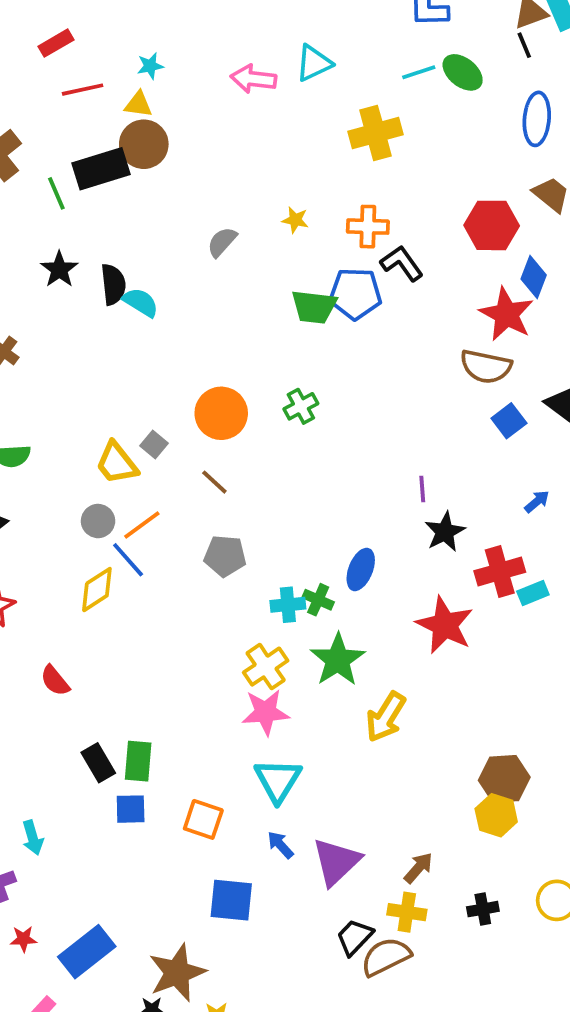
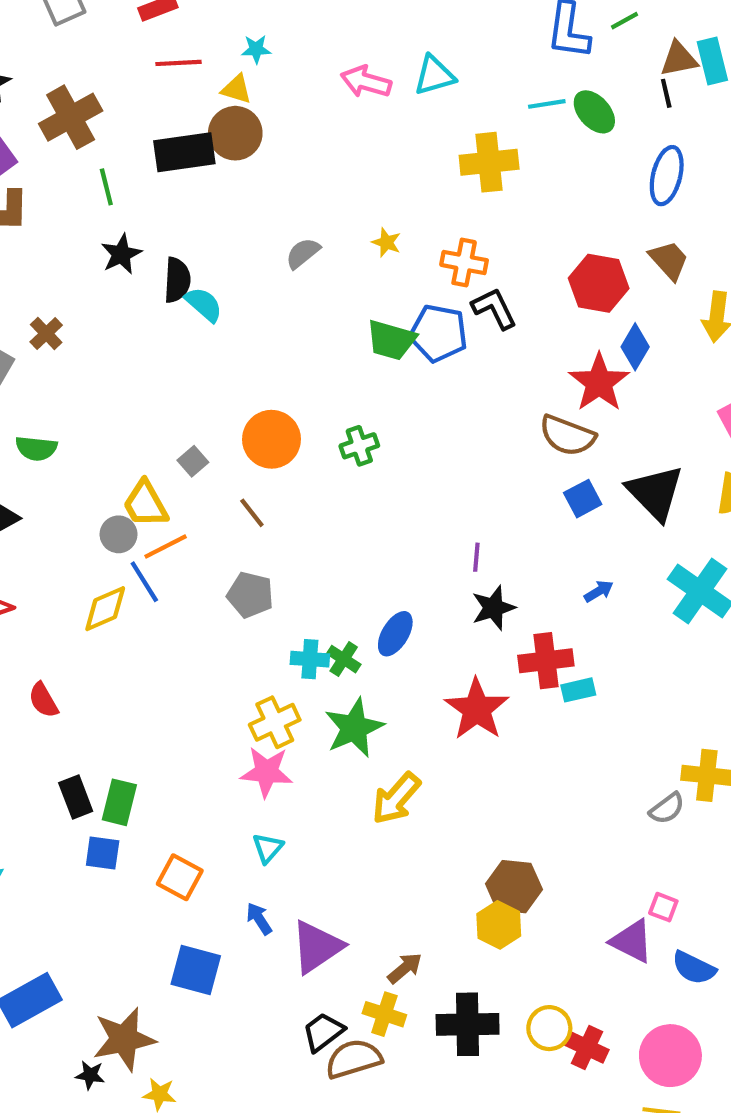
green line: (56, 193) -> (106, 187), moved
yellow trapezoid: (117, 463) -> (145, 504), moved
cyan triangle: (278, 780) -> (268, 848), size x0.6
black cross: (483, 909) -> (468, 1024), size x1.8

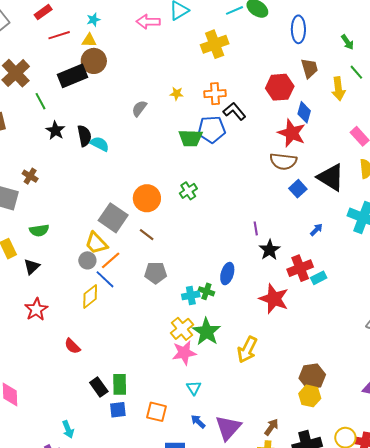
brown trapezoid: (669, 260) -> (310, 68), turned 40
gray square: (193, 461) -> (113, 218), size x2.0
green star: (354, 728) -> (207, 332), moved

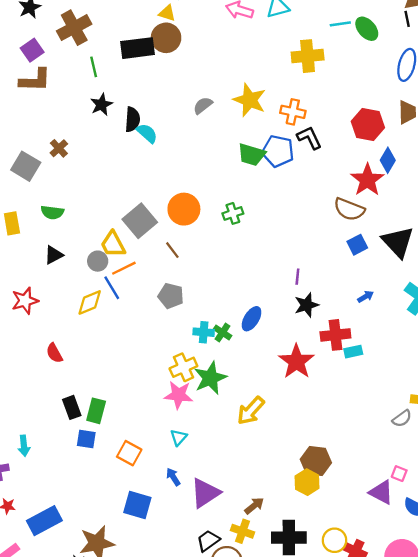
yellow star: (177, 94) -> (250, 100), size x2.0
black triangle: (32, 267) -> (54, 255), moved

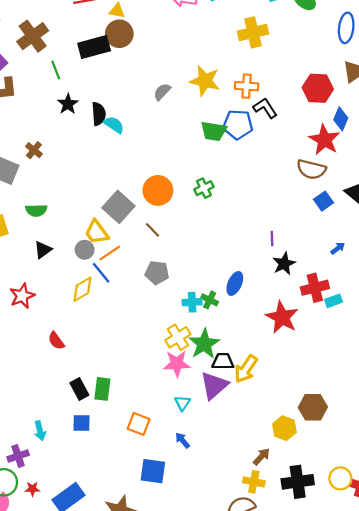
blue square: (86, 439) -> (82, 423), moved
yellow hexagon: (307, 482) -> (284, 428), moved
purple triangle: (205, 493) -> (214, 385), moved
black trapezoid: (208, 541) -> (223, 361), moved, turned 45

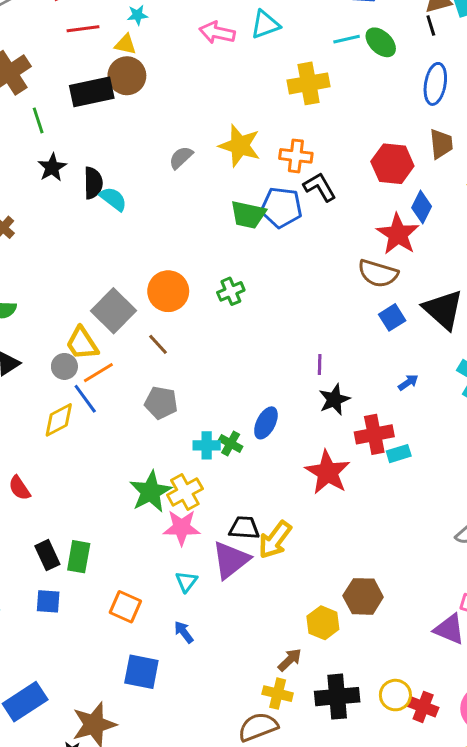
green star: (204, 344) -> (151, 492), moved

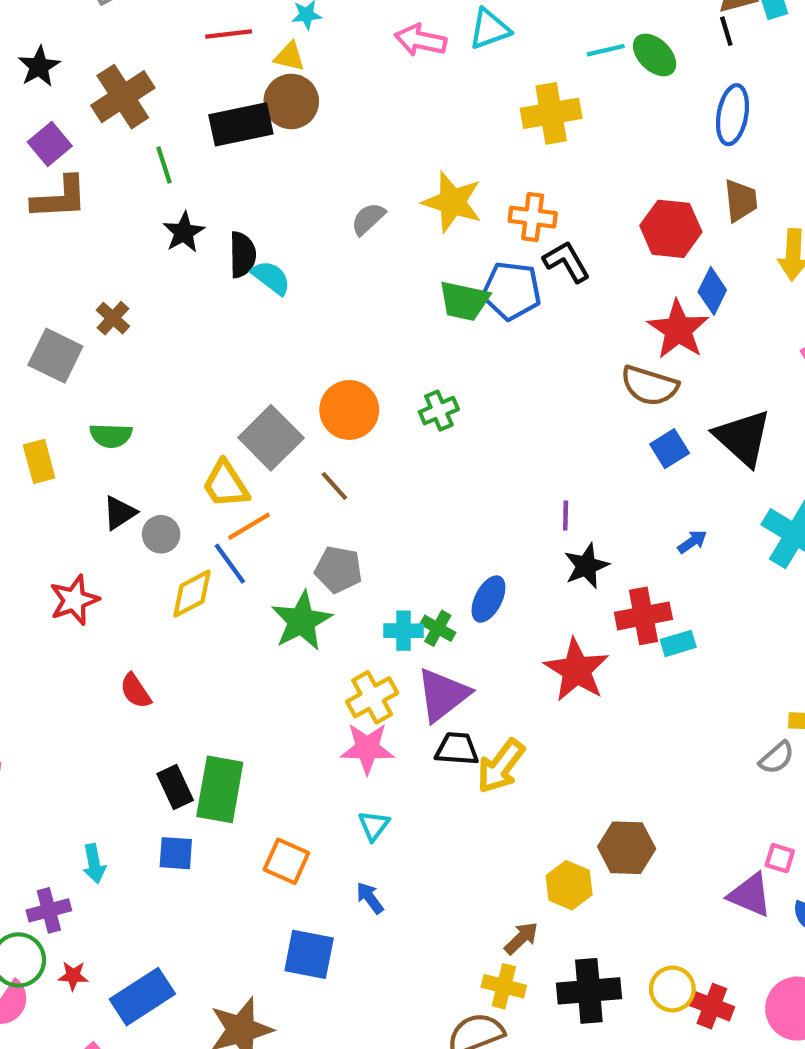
gray circle: (64, 366) -> (161, 534), moved
green star: (151, 492) -> (302, 621), moved
green rectangle: (79, 557) -> (220, 789), size x1.4
purple triangle: (231, 560) -> (443, 695), moved

